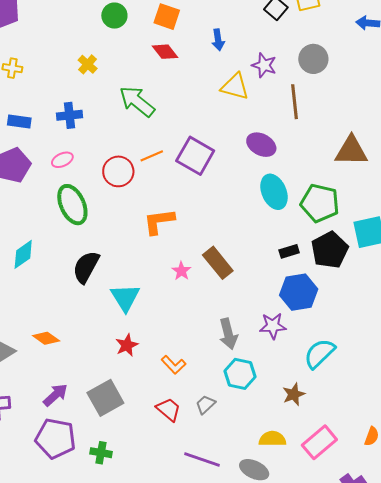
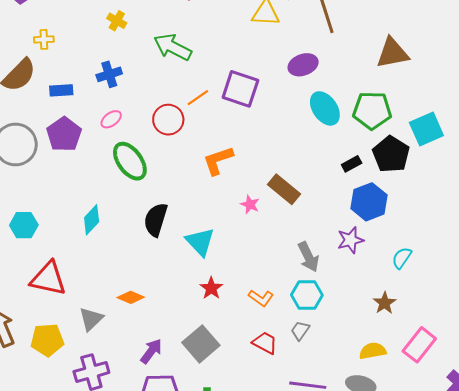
purple ellipse: (261, 145) -> (303, 65), turned -36
cyan semicircle: (319, 353) -> (402, 258), size x0.7
cyan hexagon: (240, 374) -> (307, 295), moved

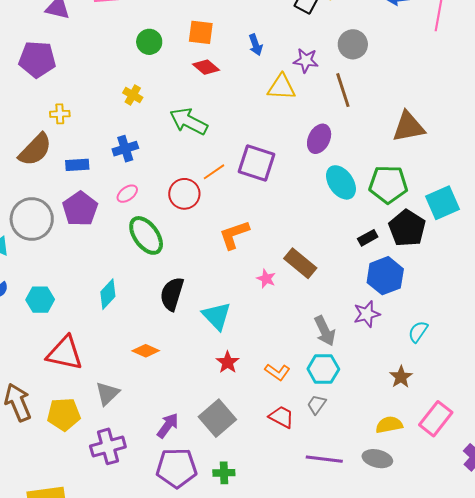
purple ellipse: (303, 65) -> (319, 139), turned -44
orange diamond: (131, 297) -> (146, 351), moved

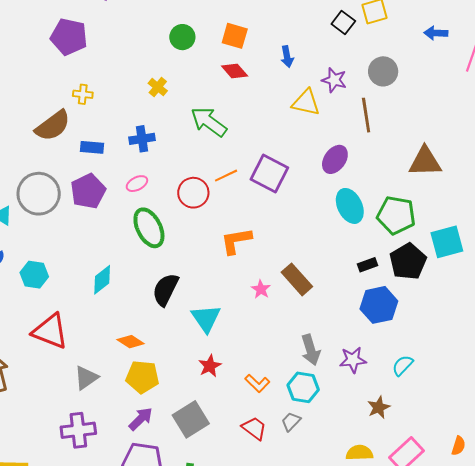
purple star: (367, 314) -> (353, 360), moved
yellow pentagon: (64, 414) -> (142, 377), moved

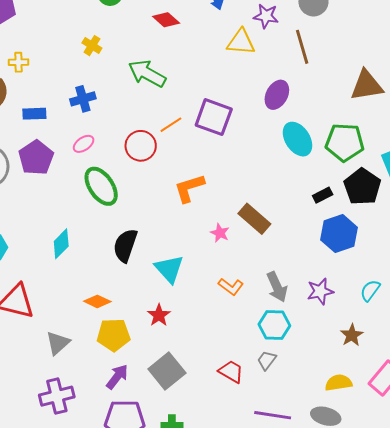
red star: (210, 366) -> (159, 315), moved
orange L-shape: (257, 383) -> (231, 287), moved

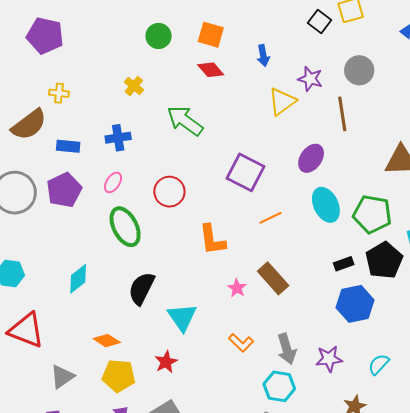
yellow triangle: (241, 42) -> (282, 101), turned -48
orange line: (171, 125) -> (270, 218), moved
pink ellipse: (84, 144) -> (113, 182), turned -30
orange L-shape: (189, 188) -> (212, 240), turned -88

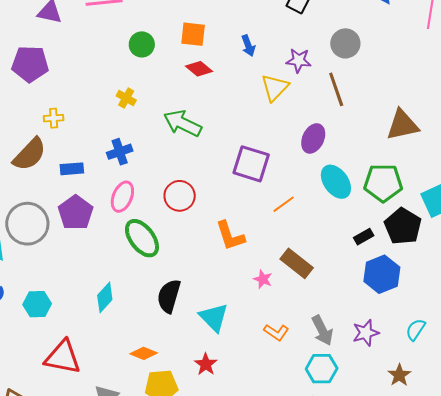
pink ellipse: (113, 182) -> (122, 197), size x1.4

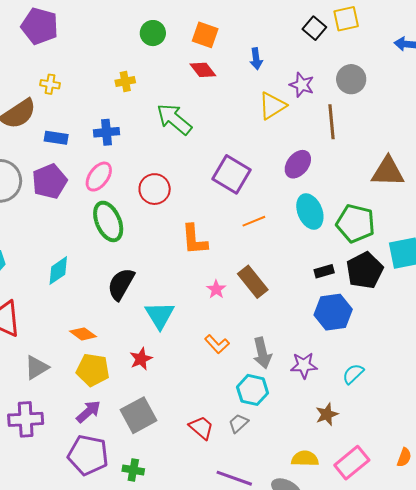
yellow cross: (126, 98) -> (125, 81), turned 36

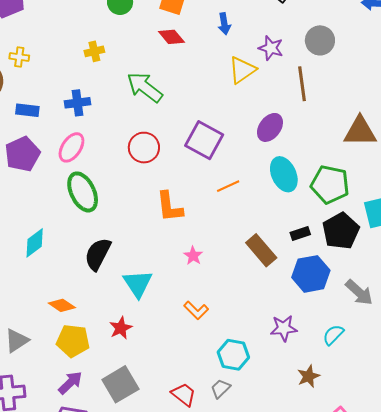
red circle: (155, 189) -> (144, 148), moved
brown rectangle: (253, 282) -> (261, 250), moved
gray arrow: (262, 353) -> (359, 292), moved, turned -32

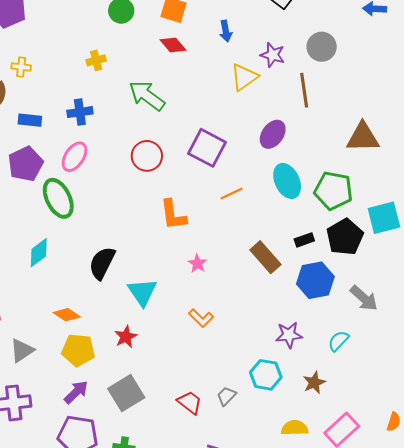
green ellipse: (83, 192) -> (58, 198), moved
cyan hexagon: (233, 355) -> (266, 375), moved

